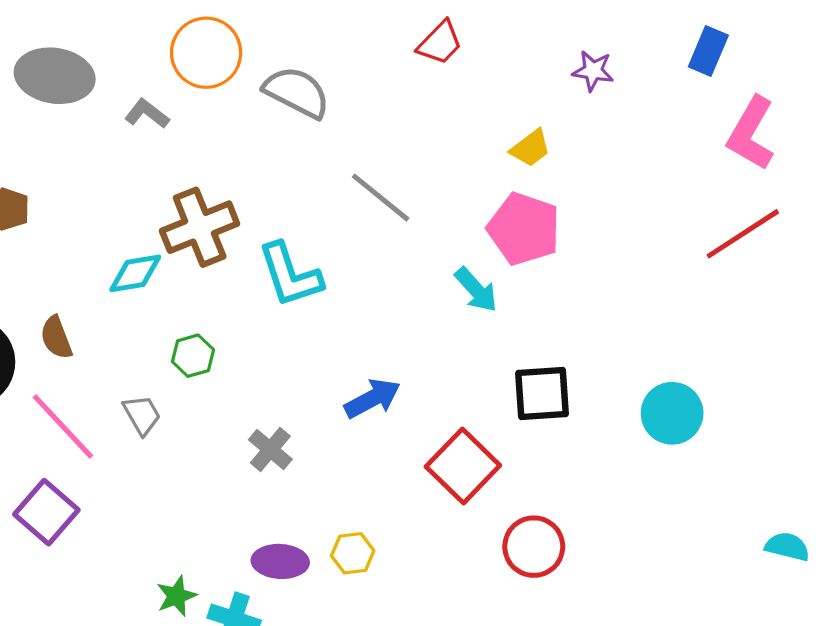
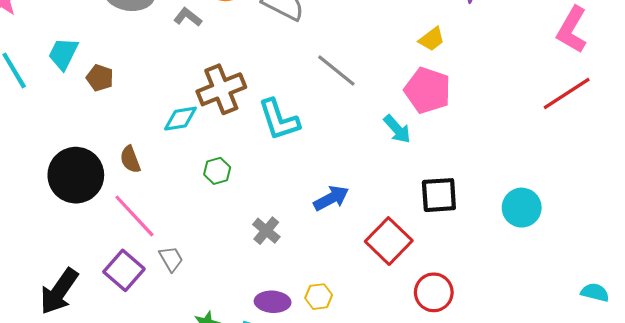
gray trapezoid: (142, 415) -> (171, 259), moved

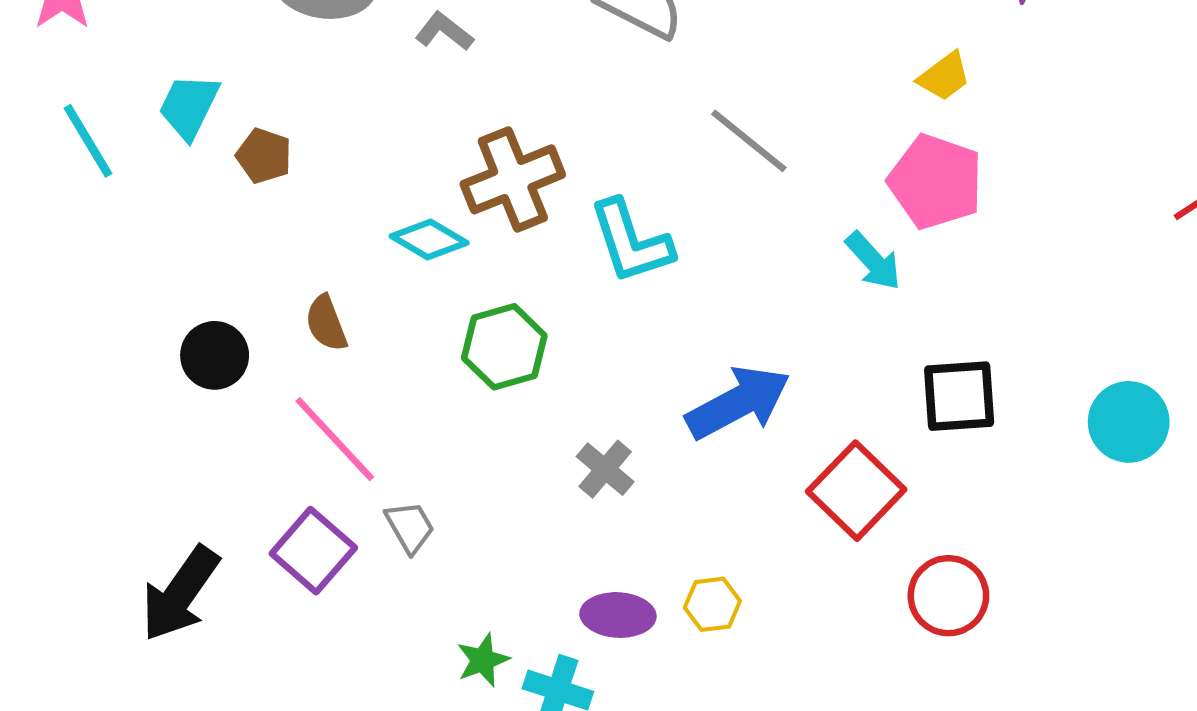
cyan diamond: (180, 119) -> (429, 239), turned 40
green hexagon: (217, 171) -> (504, 347), size x1.5
black circle: (76, 175) -> (215, 355), size x0.6
blue arrow: (331, 198) -> (738, 403), size x1.4

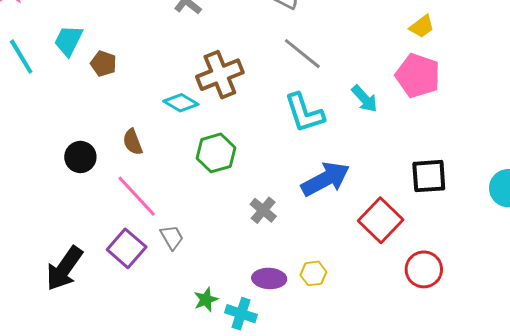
gray line: (749, 141) -> (302, 54), moved
cyan L-shape: (631, 242) -> (304, 113), moved
cyan arrow: (873, 261) -> (365, 99), moved

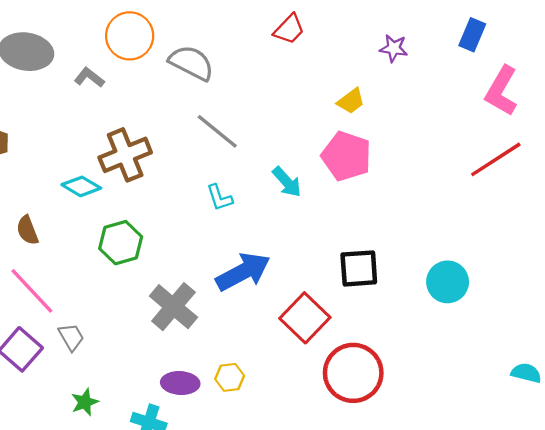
cyan L-shape: (304, 113) -> (219, 198), size x0.6
gray cross: (263, 210) -> (173, 307), size x1.6
red circle: (424, 269) -> (353, 373), size x1.4
green star: (206, 300) -> (85, 402), moved

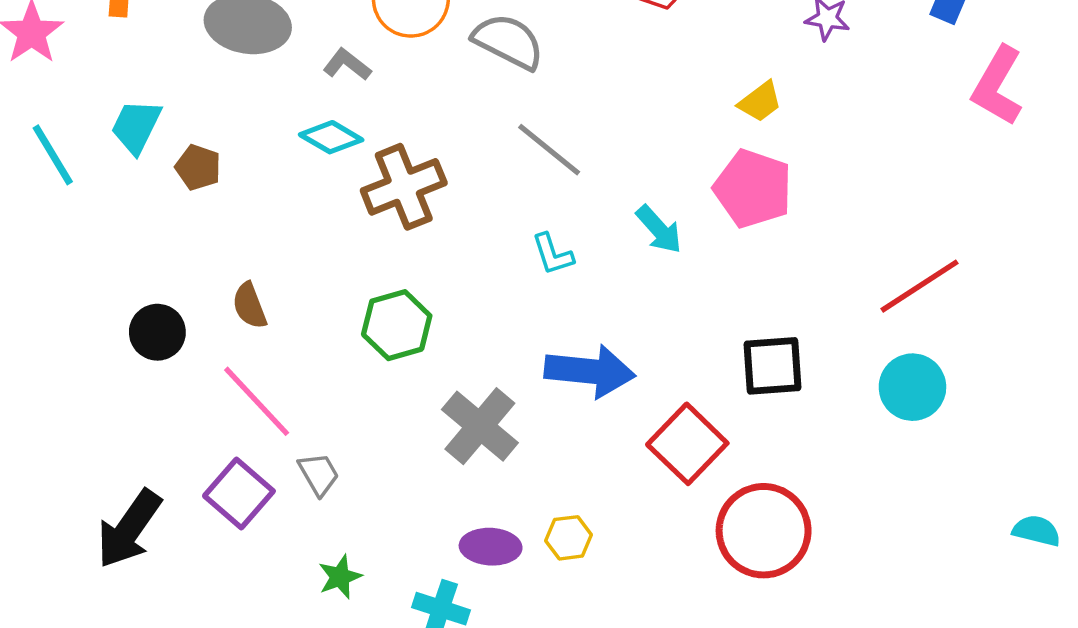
red line: (496, 159) -> (920, 286), moved
cyan diamond: (81, 186) -> (331, 137), moved
blue arrow: (243, 272) -> (590, 371), turned 34

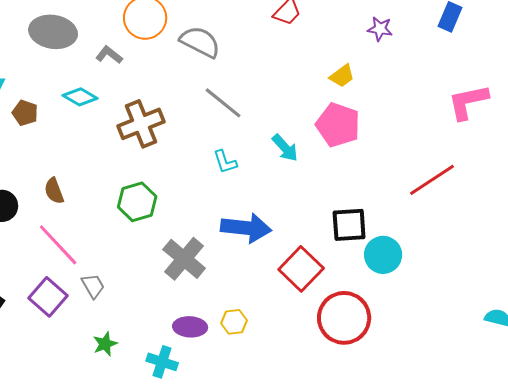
pink L-shape: (998, 86) -> (468, 102), moved, turned 48
cyan diamond: (331, 137) -> (80, 97), moved
cyan circle: (912, 387) -> (383, 255), moved

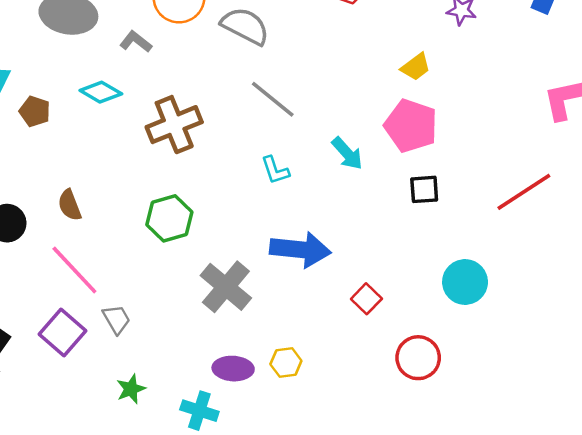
black square: (349, 225) -> (424, 189), moved, size x0.7
red square: (301, 269) -> (366, 299), size x0.6
red circle: (344, 318) -> (418, 358), size x0.7

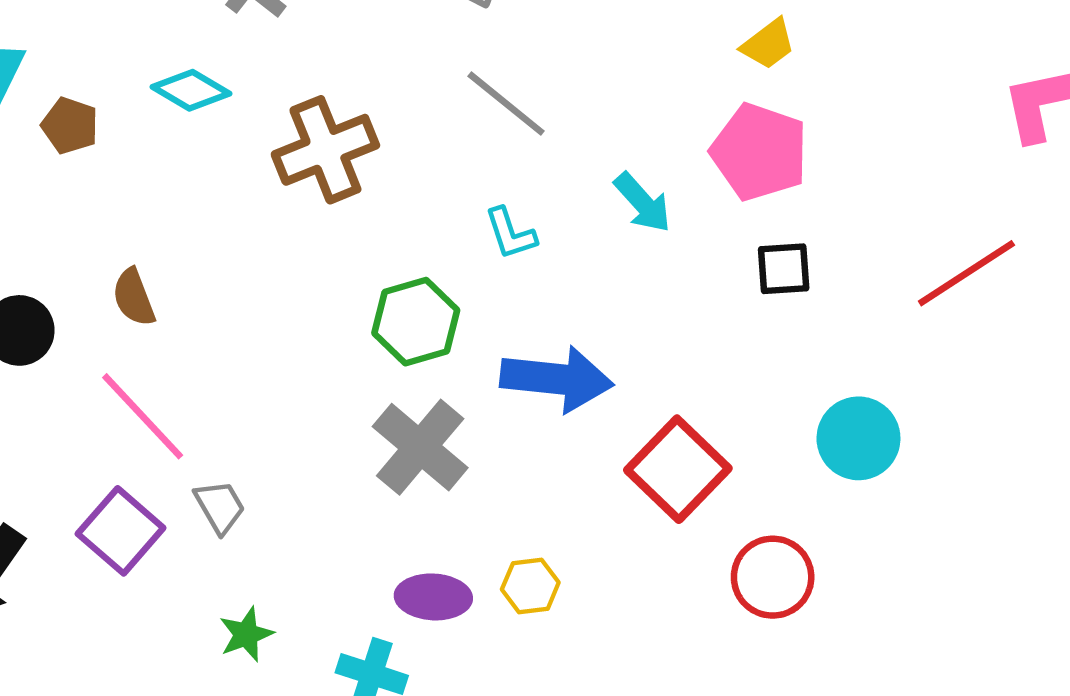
green hexagon: (169, 218) -> (416, 322), moved
red square: (366, 299) -> (678, 469), size x1.8

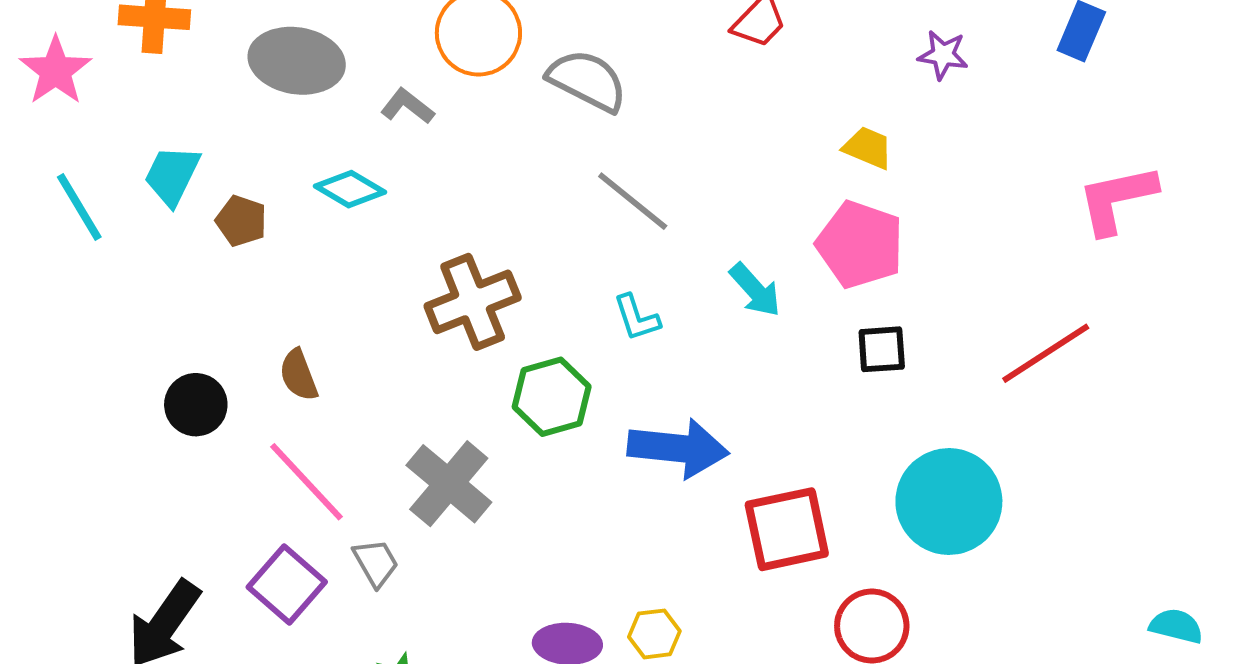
yellow trapezoid: (768, 44) -> (868, 148), turned -120
brown cross: (325, 150) -> (473, 302), moved
cyan circle: (858, 438) -> (949, 502), size x1.4
gray cross: (420, 447) -> (449, 484), moved
red square: (678, 469) -> (787, 529), turned 34

